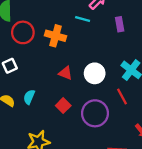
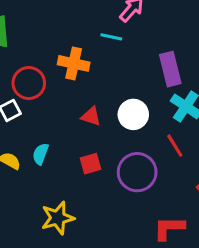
purple rectangle: (120, 24) -> (170, 69), moved, size x1.5
red circle: (23, 32) -> (29, 83), moved
red square: (63, 106) -> (90, 164), turned 32

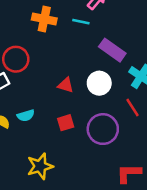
orange cross: (74, 63) -> (44, 19), moved
purple rectangle: (170, 69) -> (112, 50), moved, turned -40
cyan semicircle: (41, 154) -> (26, 116), turned -126

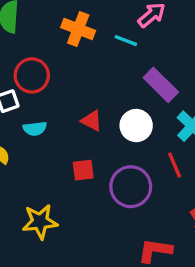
cyan semicircle: (26, 116) -> (35, 129), moved

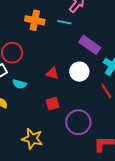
cyan semicircle: (35, 129) -> (20, 84), turned 32
purple circle: (131, 187) -> (78, 122), moved
yellow star: (40, 222) -> (32, 139), turned 30

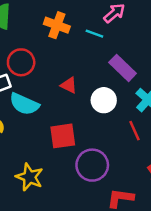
red triangle: (52, 73) -> (69, 85), moved
cyan semicircle: (20, 84) -> (24, 104), size x1.6
red square: (53, 104) -> (63, 136), size x1.5

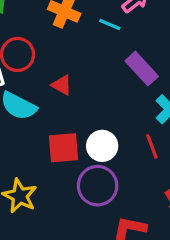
red triangle: (69, 85) -> (62, 85), moved
white circle: (104, 100) -> (102, 146), moved

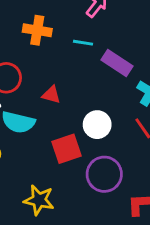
cyan line: (110, 24) -> (83, 43), moved
white circle: (102, 146) -> (97, 125), moved

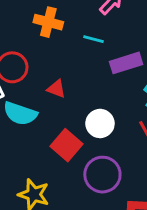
purple rectangle: (117, 63) -> (126, 63), turned -56
red square: (66, 149) -> (67, 145), turned -36

